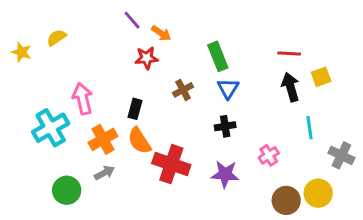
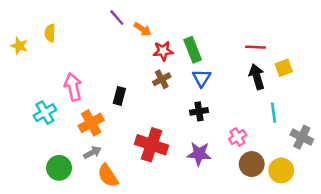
yellow semicircle: (56, 38) -> (50, 33), turned -54
red star: (147, 58) -> (163, 51), moved
cyan cross: (51, 128) -> (45, 113), size x0.7
orange semicircle: (139, 141) -> (108, 176), moved
brown circle: (286, 200) -> (252, 164), moved

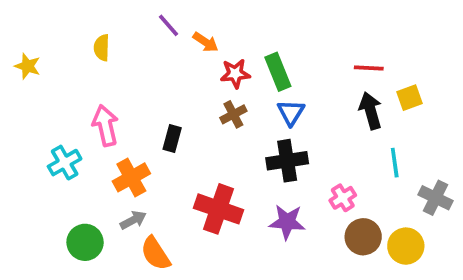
yellow semicircle: (50, 33) -> (102, 48), moved
black cross: (199, 111) -> (287, 161), size x1.5

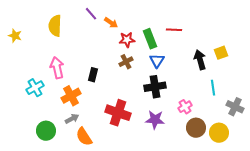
yellow semicircle: (102, 48) -> (55, 26), size x1.5
red line: (369, 68) -> (174, 30), moved

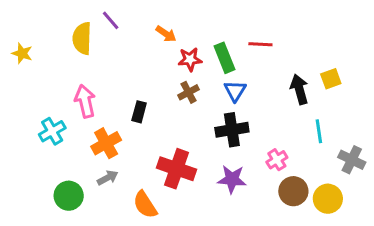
purple line: (91, 14) -> (111, 20), moved
orange semicircle: (84, 137) -> (145, 205), moved

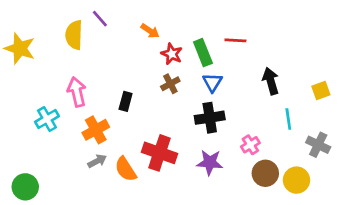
yellow star: (22, 53) -> (20, 48), size x1.6
red star: (190, 59) -> (172, 54), turned 30
yellow square: (331, 79) -> (321, 91), moved
green circle: (69, 196) -> (25, 187), moved
orange semicircle: (145, 205) -> (126, 169), moved

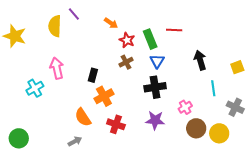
orange cross: (96, 130) -> (104, 96), moved
red cross: (160, 153) -> (116, 124), moved, size x0.7
gray arrow: (97, 161) -> (75, 141), moved
orange semicircle: (126, 169) -> (83, 117), moved

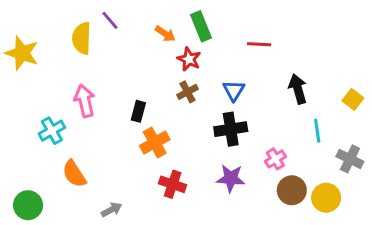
green rectangle: (150, 39) -> (201, 26), moved
yellow square: (237, 67) -> (353, 99), turned -32
orange semicircle: (83, 117) -> (74, 174), moved

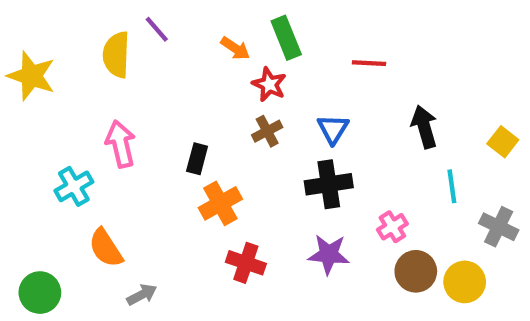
gray arrow: (111, 210) -> (142, 295), moved

